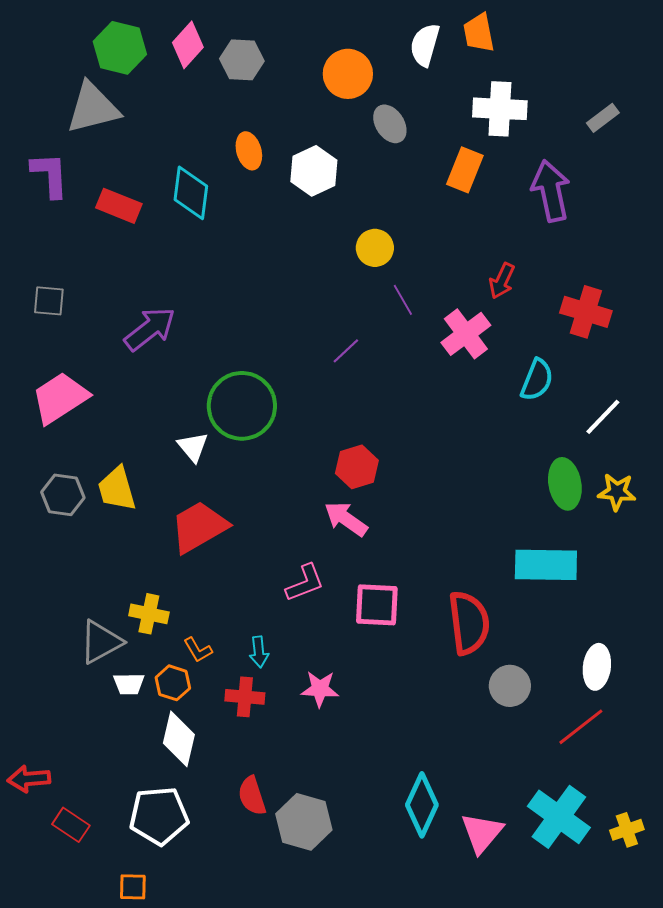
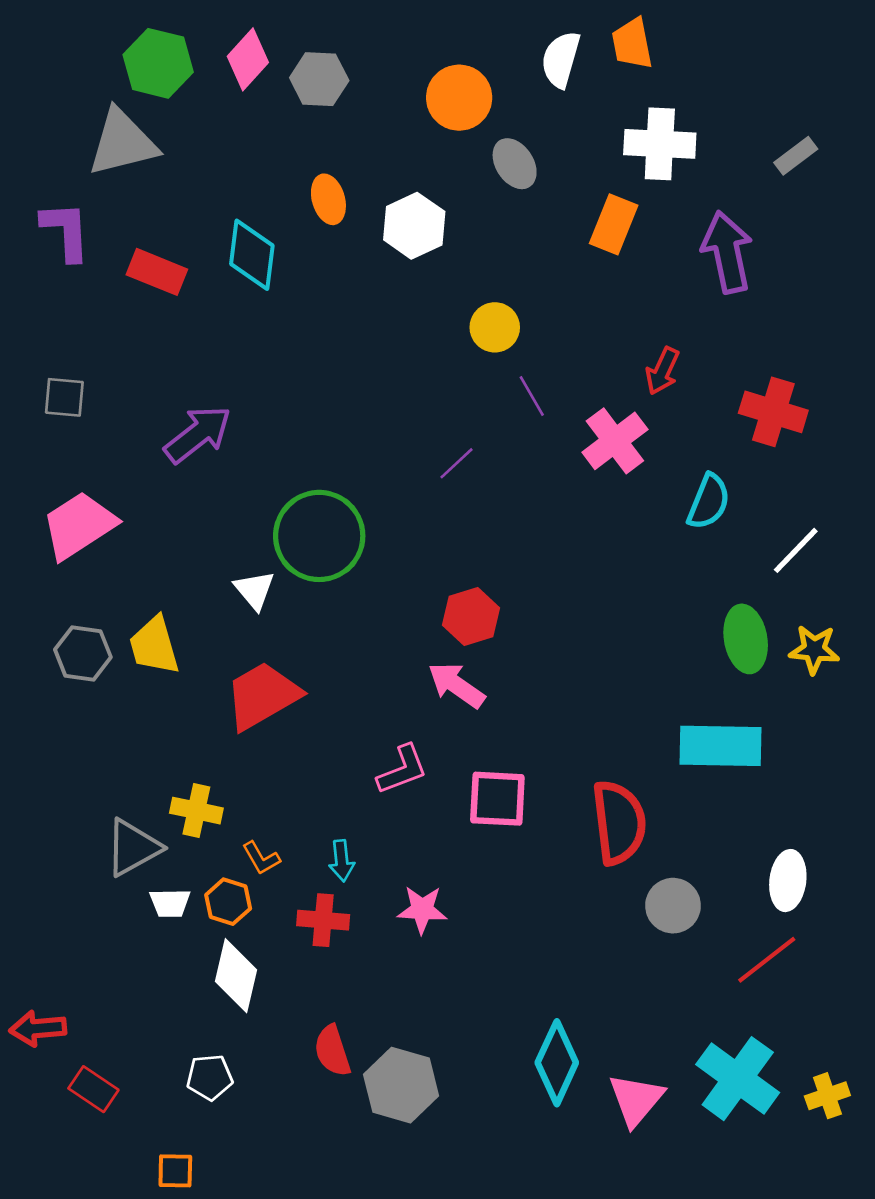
white pentagon: (159, 816) -> (210, 1077), size x0.6

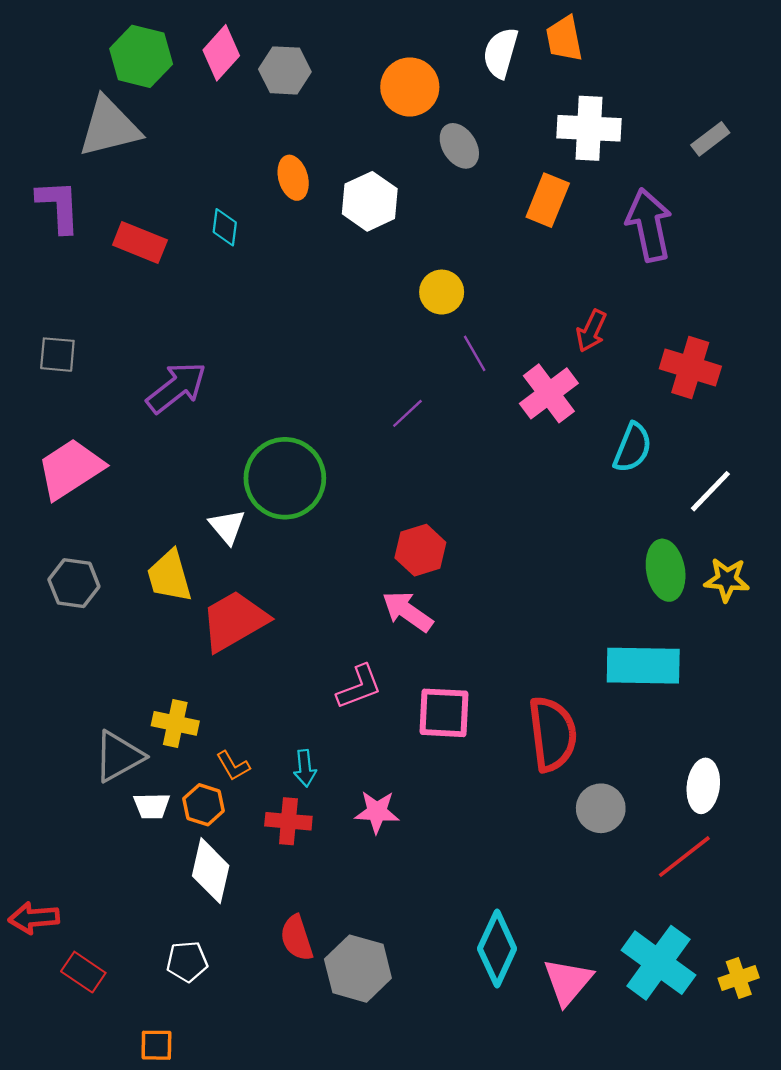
cyan diamond: (252, 255) -> (225, 227), size x0.6
yellow trapezoid: (154, 646) -> (169, 576), moved

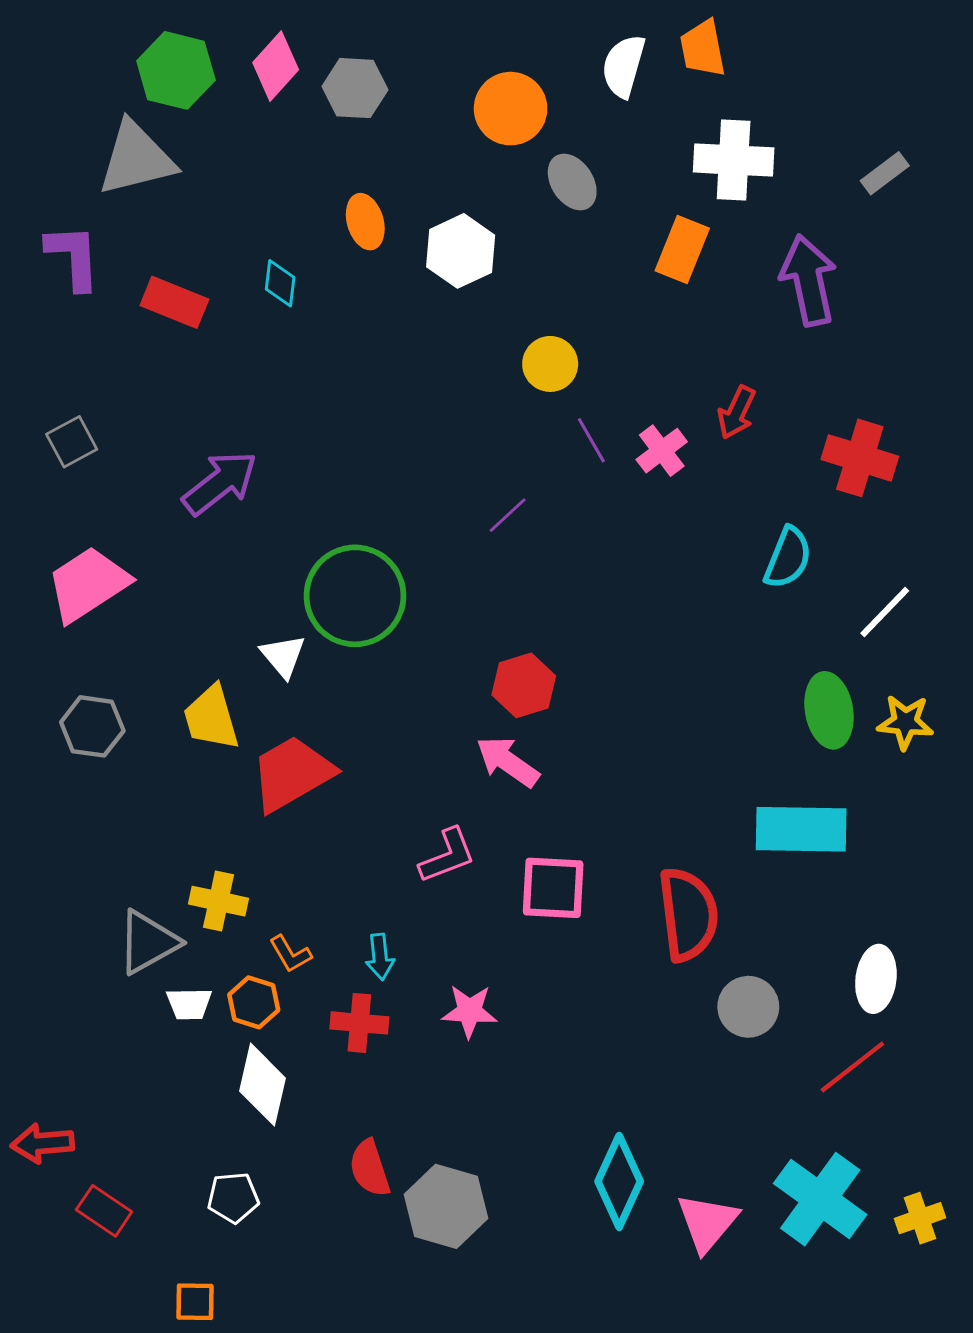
gray square: (57, 355) -> (72, 442), turned -33
pink cross: (549, 393) -> (662, 451), moved, size x0.7

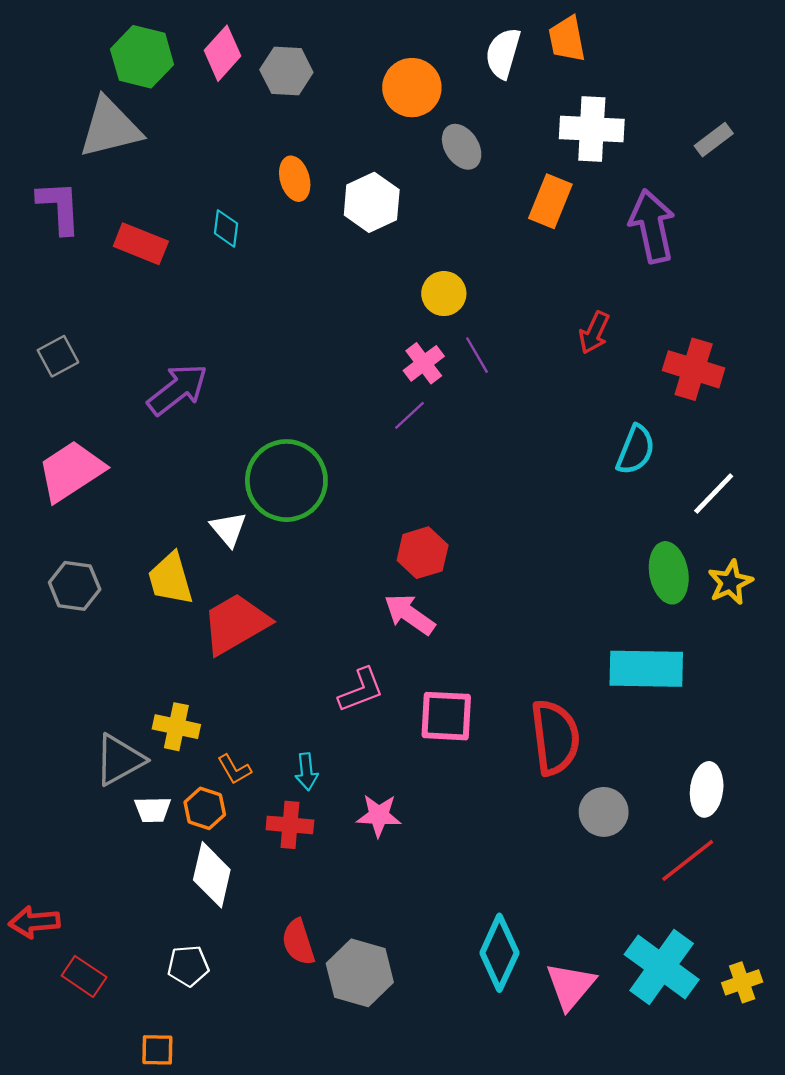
pink cross: (662, 451) -> (424, 363), moved
yellow star: (905, 722) -> (730, 582), turned -30

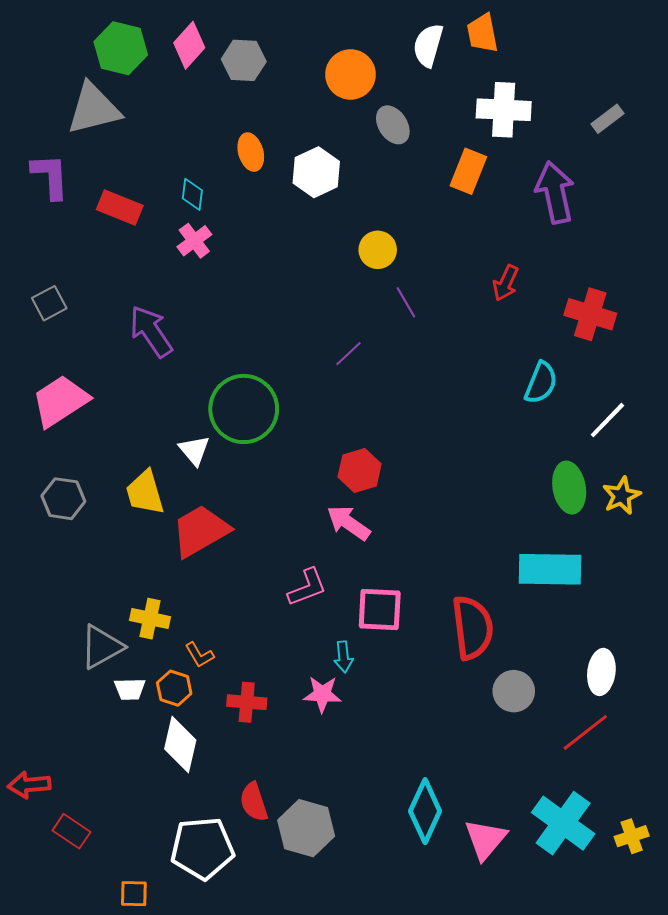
pink cross: (424, 363) -> (194, 241), moved
purple arrow: (178, 389) -> (151, 331), turned -86
cyan arrow: (307, 772) -> (343, 657), moved
white pentagon: (188, 966) -> (202, 848), moved, size x1.8

